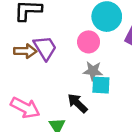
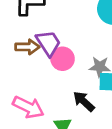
pink circle: (89, 42) -> (63, 59), moved

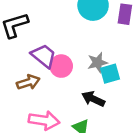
brown arrow: (27, 47) -> (28, 82), moved

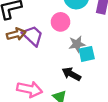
pink circle: (61, 66) -> (61, 22), moved
brown arrow: (28, 82) -> (16, 34), moved

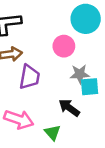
purple trapezoid: (33, 36) -> (29, 77), moved, turned 50

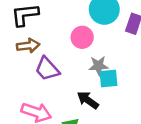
purple trapezoid: (29, 77) -> (47, 69), turned 128

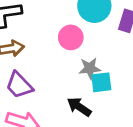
purple trapezoid: (47, 69) -> (19, 85), moved

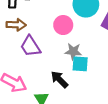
purple trapezoid: (19, 85) -> (30, 46), moved

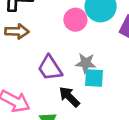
pink circle: (63, 25) -> (75, 20), moved
purple trapezoid: (30, 46) -> (50, 68), moved

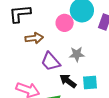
brown arrow: (17, 31) -> (34, 38), moved
cyan square: (94, 78) -> (90, 83), moved

